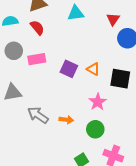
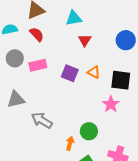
red triangle: (113, 19) -> (85, 40), moved
pink star: (98, 102) -> (111, 104), moved
orange arrow: (66, 120) -> (70, 143), moved, turned -80
green circle: (95, 129) -> (89, 131), moved

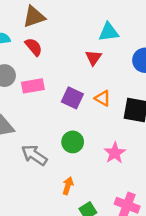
cyan triangle: (74, 18) -> (109, 32), moved
pink star: (111, 104) -> (115, 153), moved
green circle: (89, 131) -> (73, 142), moved

